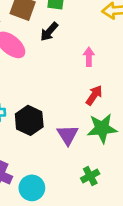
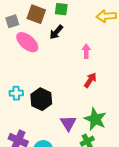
green star: (102, 128) -> (95, 119), moved, turned 30
purple triangle: (68, 135) -> (68, 123), moved

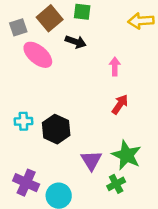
brown square: (36, 14) -> (50, 18), turned 30
black arrow: (56, 32) -> (76, 42), turned -112

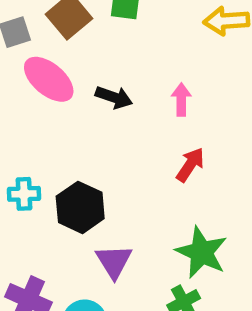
black arrow: (76, 42) -> (114, 97), moved
purple triangle: (91, 160) -> (114, 261), moved

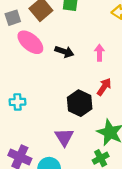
black hexagon: (80, 207) -> (80, 103), moved

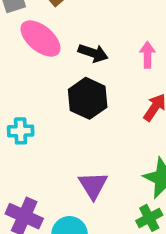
black hexagon: (80, 103) -> (88, 98), moved

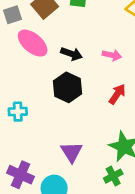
pink arrow: (147, 55) -> (112, 55), turned 102

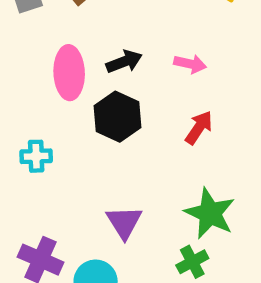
pink ellipse: (33, 43) -> (69, 73), moved, turned 48
black arrow: (72, 54) -> (124, 62), turned -40

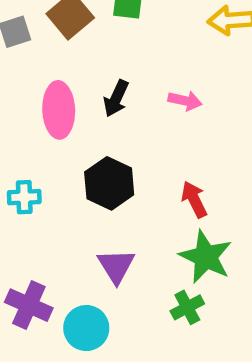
black arrow: (124, 62) -> (116, 98), turned 136
black hexagon: (118, 117) -> (109, 183), moved
red arrow: (199, 128) -> (194, 199), moved, turned -60

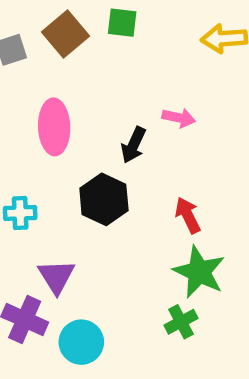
black arrow: (116, 98) -> (133, 145), moved
purple triangle: (116, 266) -> (56, 276), moved

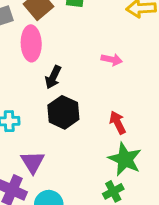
pink ellipse: (54, 127) -> (31, 43), moved
black arrow: (133, 145) -> (53, 77), moved

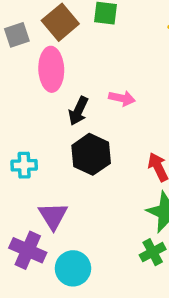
pink arrow: (112, 60) -> (122, 98), moved

